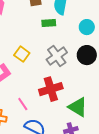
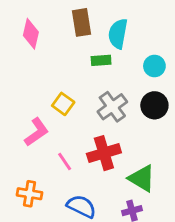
pink line: (23, 104) -> (65, 161), moved

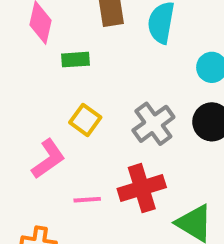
green rectangle: (101, 60) -> (76, 60), moved
pink line: (65, 161) -> (87, 200), turned -60

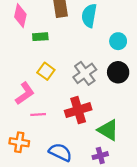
pink line: (87, 200) -> (38, 114), moved

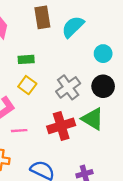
cyan semicircle: (89, 16) -> (73, 27), turned 35
green rectangle: (40, 37) -> (26, 59), moved
green triangle: (108, 130) -> (93, 119), moved

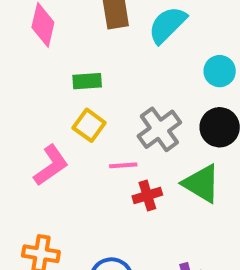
red cross: (61, 126) -> (147, 196), size x0.6
pink line: (19, 131) -> (123, 165), moved

